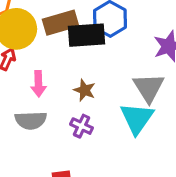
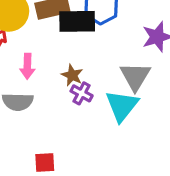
purple cross: (82, 126) -> (82, 93), moved

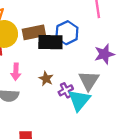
purple cross: (82, 93) -> (66, 90), moved, turned 32

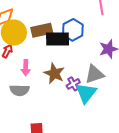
brown star: (46, 79) -> (54, 73), size x1.5
gray triangle: (89, 81) -> (94, 74), turned 40

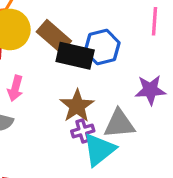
brown rectangle: (42, 30) -> (54, 36), turned 40
brown star: (54, 73) -> (77, 106), moved

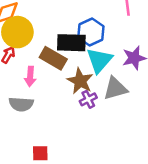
brown rectangle: (54, 36) -> (53, 58), moved
cyan triangle: (99, 150) -> (99, 60), moved

